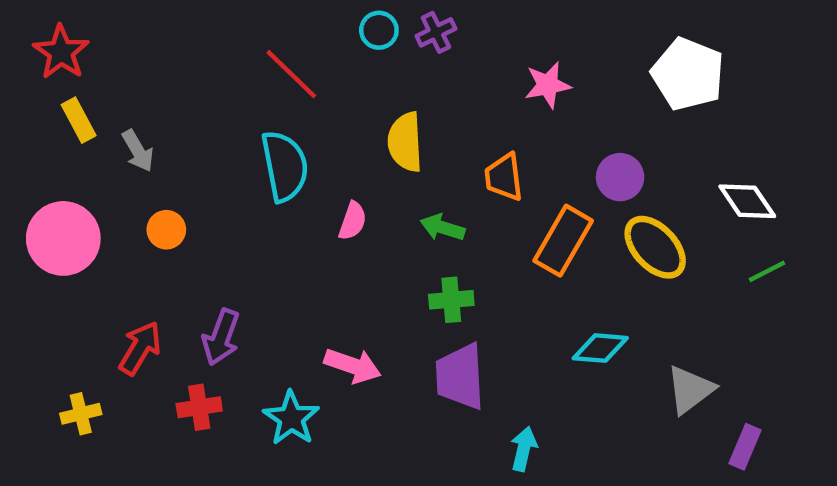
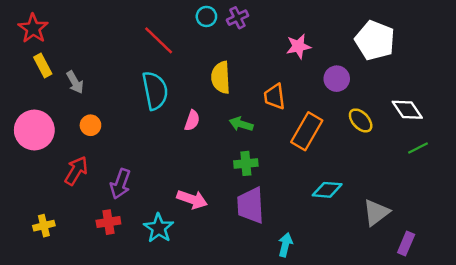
purple circle: (620, 177) -> (337, 79), moved
yellow ellipse: (655, 247) -> (361, 120), moved, size x0.7
red arrow: (140, 348) -> (76, 171), moved

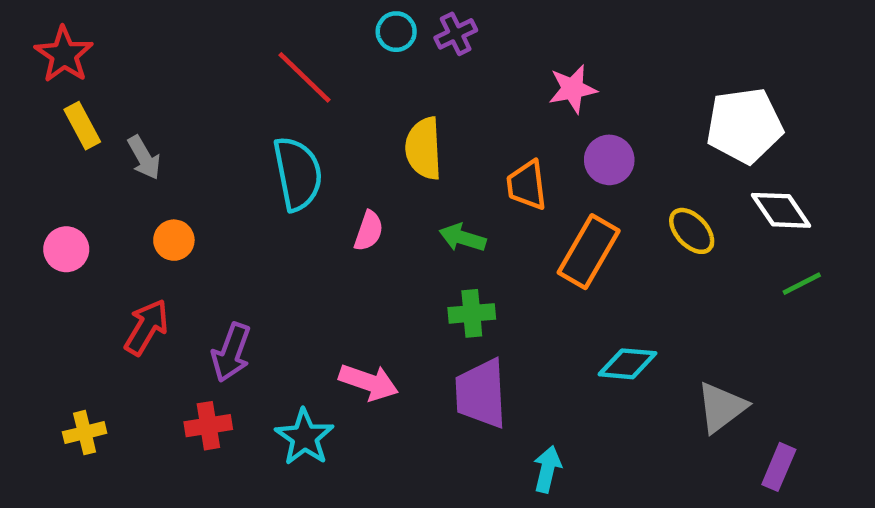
white pentagon: (375, 40) -> (744, 126), moved, turned -30
purple circle: (337, 79) -> (609, 160), moved
pink circle: (34, 130) -> (66, 249), size x0.6

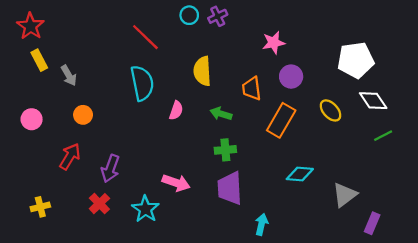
red cross: (208, 426) -> (99, 204), turned -35

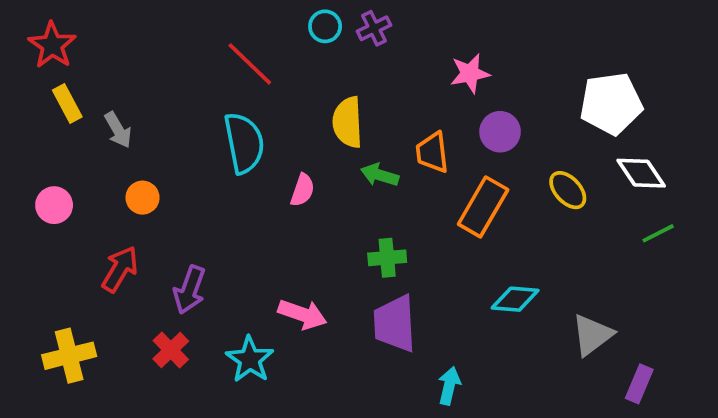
green arrow: (221, 114) -> (380, 175), moved
yellow cross: (40, 207) -> (69, 356), size x1.5

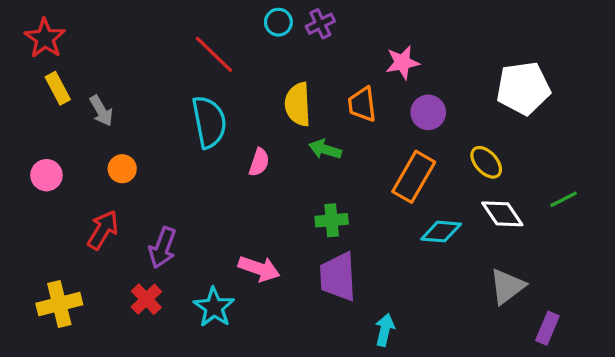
orange trapezoid: (432, 152) -> (362, 104), moved
white diamond: (641, 173) -> (502, 214), moved
cyan diamond: (515, 299) -> (441, 232), moved

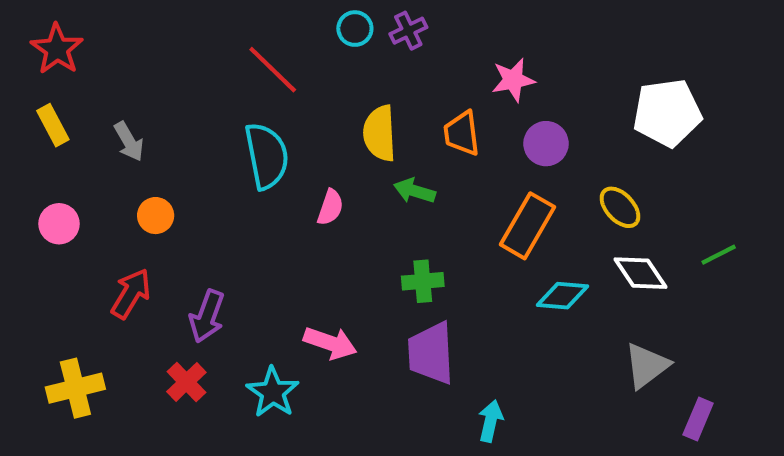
yellow rectangle: (58, 88) -> (53, 125), moved

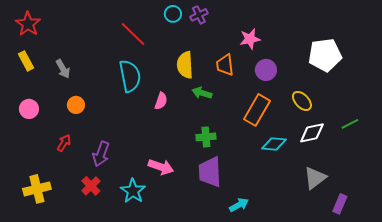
white diamond: (641, 273) -> (312, 133), turned -68
red arrow: (131, 294) -> (64, 143), size x0.7
cyan arrow: (491, 421) -> (239, 205), turned 48

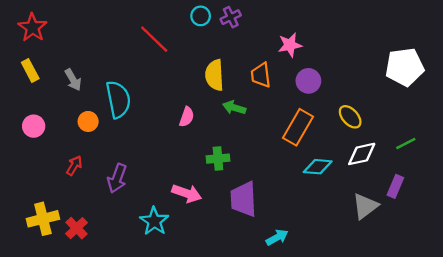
white pentagon: (325, 55) -> (405, 67), moved
cyan semicircle: (130, 76) -> (118, 99), moved
green cross: (206, 137) -> (218, 159), moved
red cross: (91, 186) -> (77, 228), moved
purple rectangle: (340, 204) -> (395, 186), moved

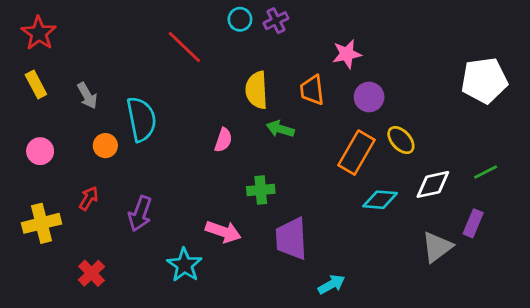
yellow ellipse: (350, 117) -> (401, 140), moved
yellow cross: (43, 219) -> (41, 223), moved

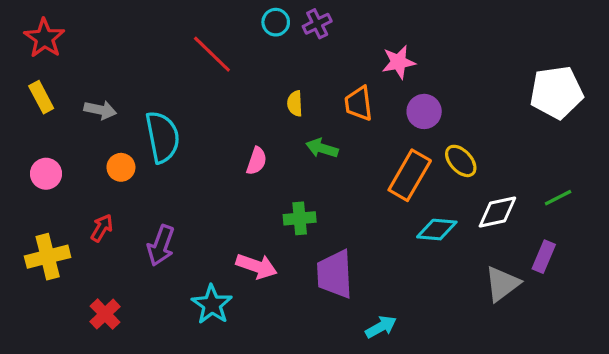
yellow semicircle: (257, 90) -> (295, 104), size x0.6
gray arrow: (87, 96) -> (100, 110), turned -48

